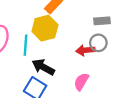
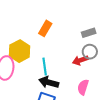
yellow hexagon: (45, 28) -> (20, 51), moved
cyan line: (25, 45) -> (45, 67), moved

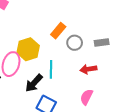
gray circle: (90, 52) -> (75, 43), moved
black arrow: (49, 82) -> (34, 83), moved, turned -72

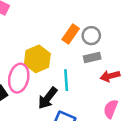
gray rectangle: (102, 42) -> (92, 57), moved
gray circle: (75, 43) -> (91, 36), moved

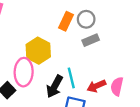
red arrow: (110, 76) -> (96, 86), moved
cyan line: (66, 80) -> (71, 78), moved

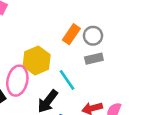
cyan line: (71, 78) -> (67, 80), moved, turned -30

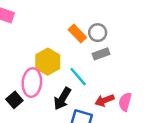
orange rectangle: (71, 34) -> (77, 33), turned -72

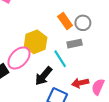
gray rectangle: (101, 54) -> (75, 44), moved
pink ellipse: (32, 82) -> (19, 58), turned 30

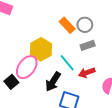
gray rectangle: (75, 44) -> (88, 45), moved
red arrow: (80, 83) -> (87, 73), moved

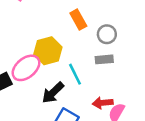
orange rectangle: (67, 25) -> (78, 20), moved
red arrow: (87, 73) -> (103, 103), moved

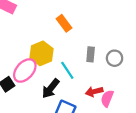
gray circle: (107, 34) -> (115, 58), moved
gray rectangle: (104, 59) -> (91, 54), turned -72

